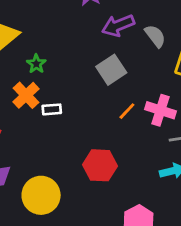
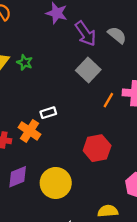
purple arrow: (118, 25) -> (86, 34), turned -90
green star: (36, 64) -> (25, 62), moved
orange cross: (26, 95) -> (29, 131), moved

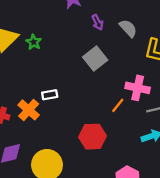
purple arrow: (86, 34) -> (97, 22), size x0.6
orange line: (108, 100) -> (118, 105), moved

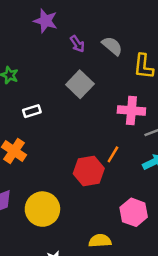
white rectangle: (50, 95) -> (32, 111), moved
orange line: (118, 105) -> (113, 154), moved

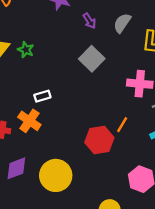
gray semicircle: (112, 46) -> (122, 23), turned -96
white rectangle: (32, 111) -> (42, 96), moved

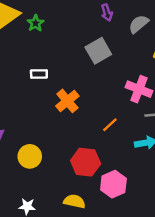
orange cross: (29, 121) -> (67, 101), moved
red hexagon: (99, 140) -> (86, 162), moved
yellow circle: (56, 175) -> (30, 156), size x0.7

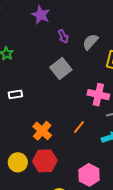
orange cross: (67, 101) -> (42, 131), moved
red hexagon: (86, 162) -> (45, 161), moved

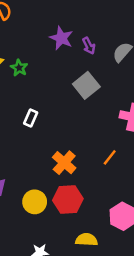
purple star: (41, 15) -> (61, 38), moved
white rectangle: (15, 94) -> (31, 118), turned -56

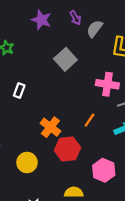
purple arrow: (89, 46) -> (75, 18), moved
red hexagon: (68, 200) -> (67, 149), moved

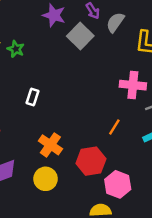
gray square: (65, 59) -> (80, 36), moved
orange cross: (50, 127) -> (50, 145), moved
pink hexagon: (104, 170) -> (118, 184), moved

